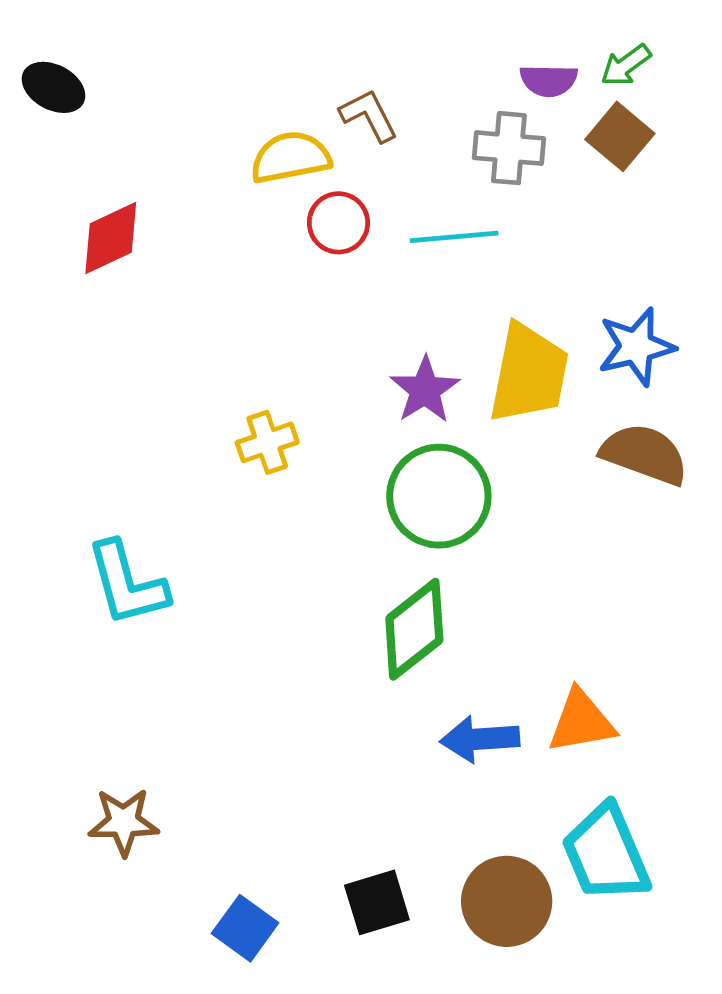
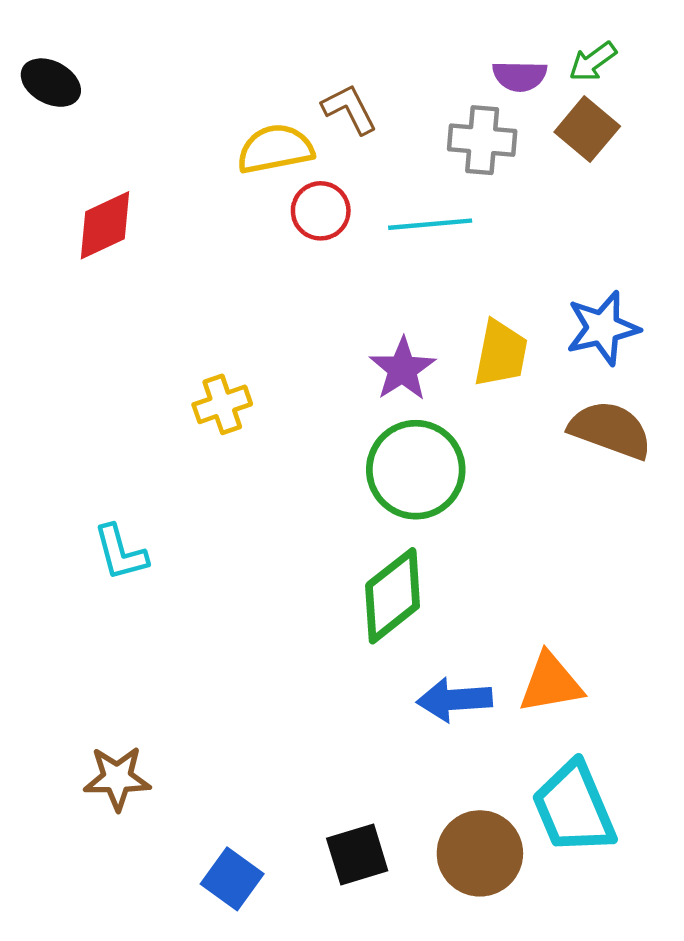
yellow trapezoid: (529, 373) -> (501, 354), size x0.7
yellow cross: (267, 442) -> (222, 404), moved
cyan L-shape: (127, 584) -> (120, 553), size x0.7

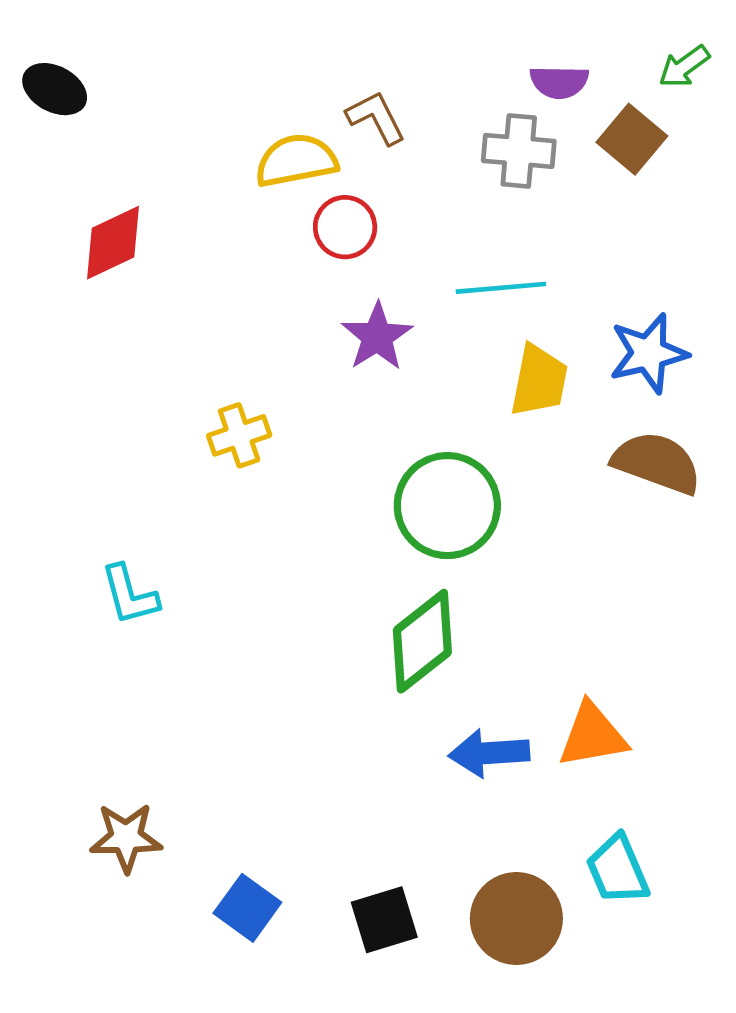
green arrow: (593, 62) -> (684, 66), moved
cyan line: (430, 224) -> (501, 288), moved
purple star: (402, 369) -> (377, 337), moved
cyan trapezoid: (574, 808) -> (618, 870), size x0.7
blue square: (232, 879) -> (247, 908), moved

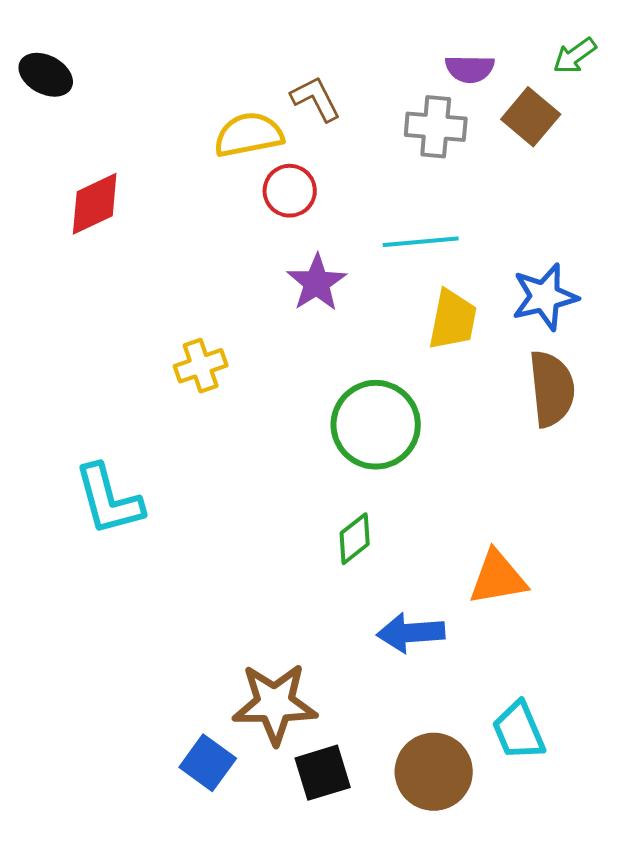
brown semicircle: (657, 463) -> (552, 389), turned 64
cyan L-shape: (130, 595) -> (109, 500), size x1.4
green diamond: (422, 641) -> (355, 539), size x0.6
orange triangle: (593, 735) -> (498, 578), moved
brown star: (126, 838) -> (275, 704), moved, size x1.4

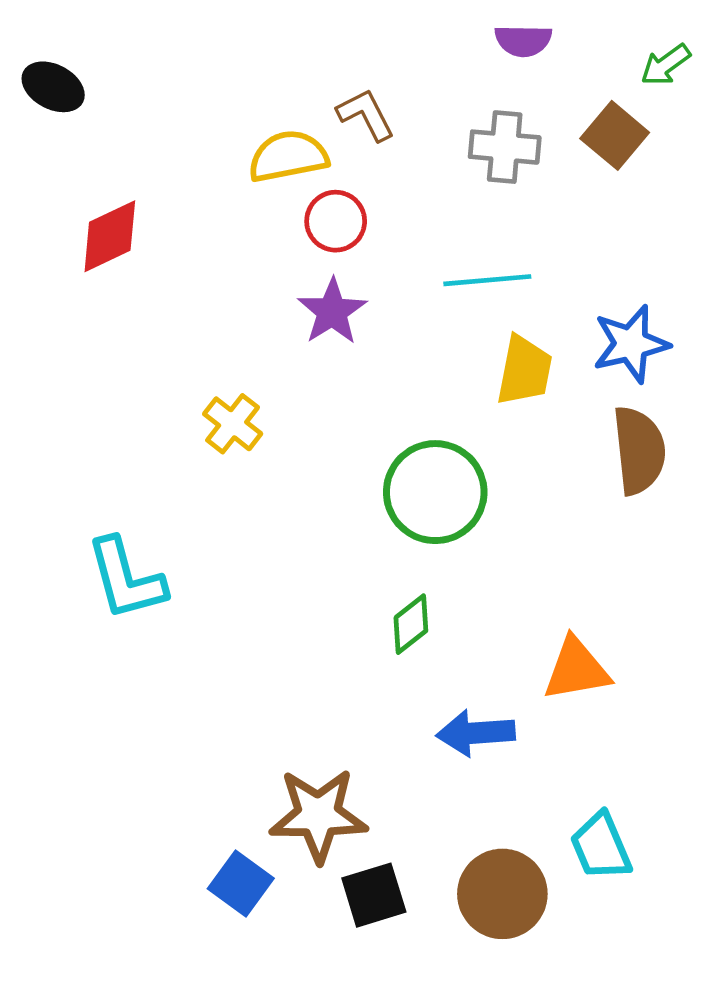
purple semicircle: (470, 69) -> (523, 41), moved
purple star: (317, 283) -> (332, 311), moved
yellow cross: (201, 366) -> (233, 424), turned -33

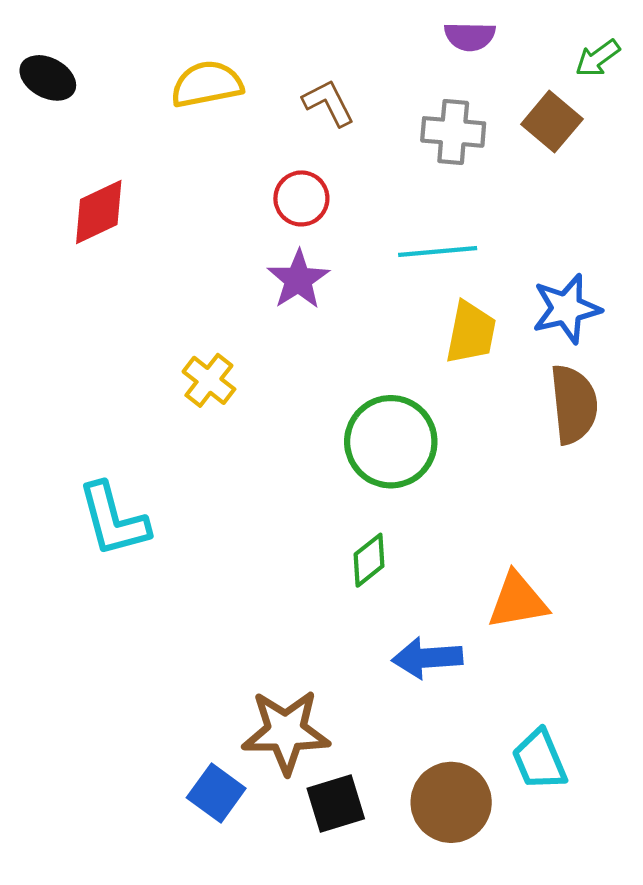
yellow semicircle: (288, 156) -> (207, 84), moved

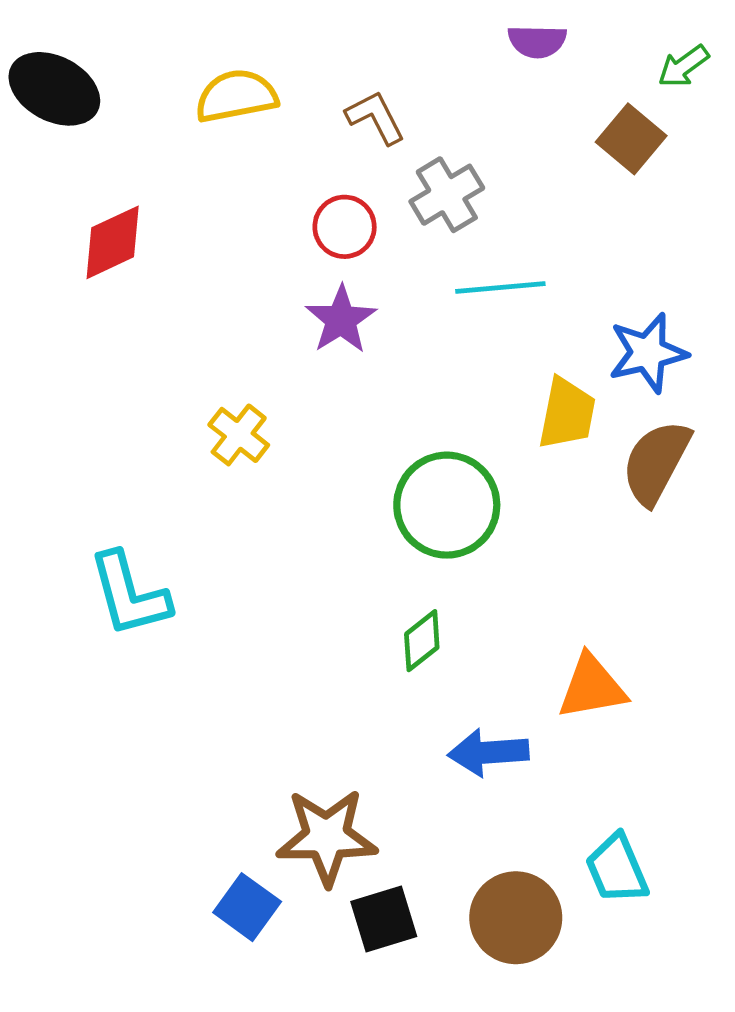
black ellipse: (48, 78) -> (54, 89), size x1.4
gray cross: (453, 132) -> (447, 195), moved, turned -36
yellow trapezoid: (471, 333) -> (567, 414), moved
brown semicircle: (574, 404) -> (656, 462), turned -146

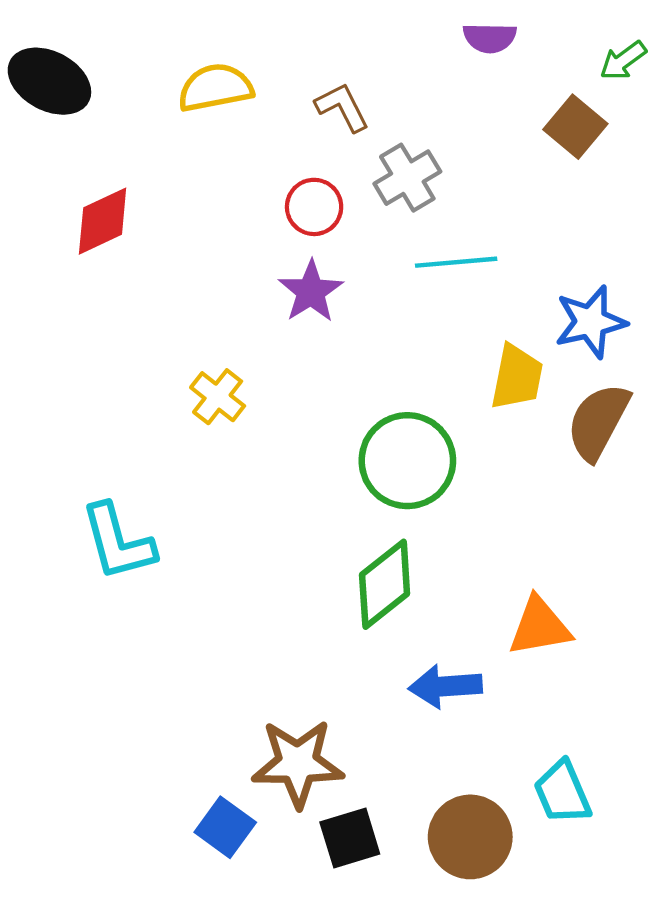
green diamond: (422, 641) -> (385, 584), size x1.6

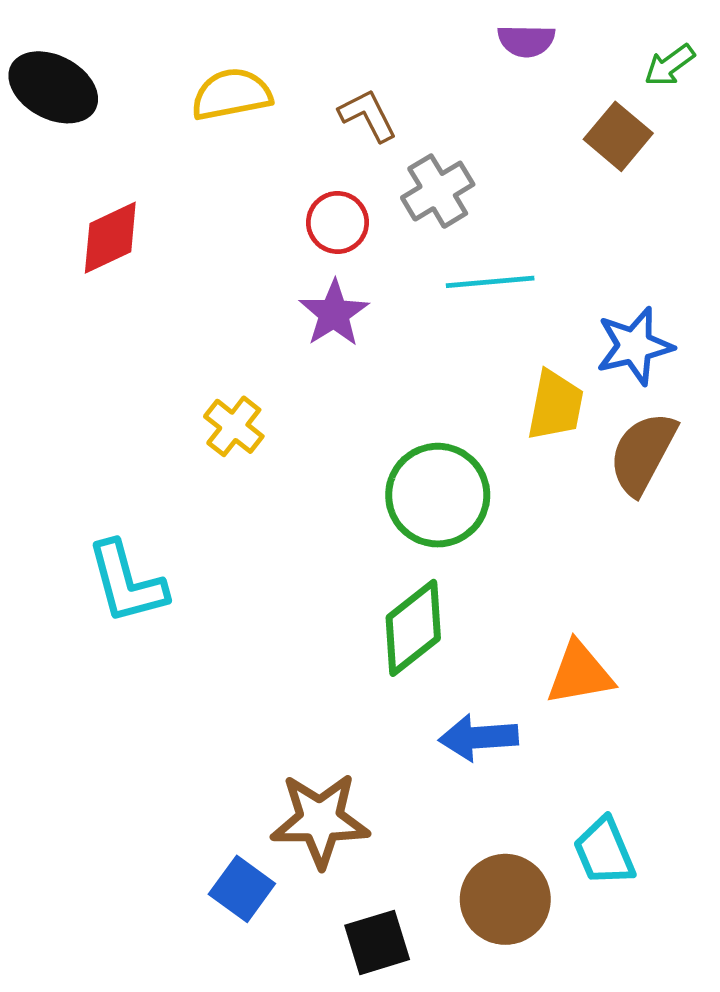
black square: (350, 838) -> (377, 942), moved

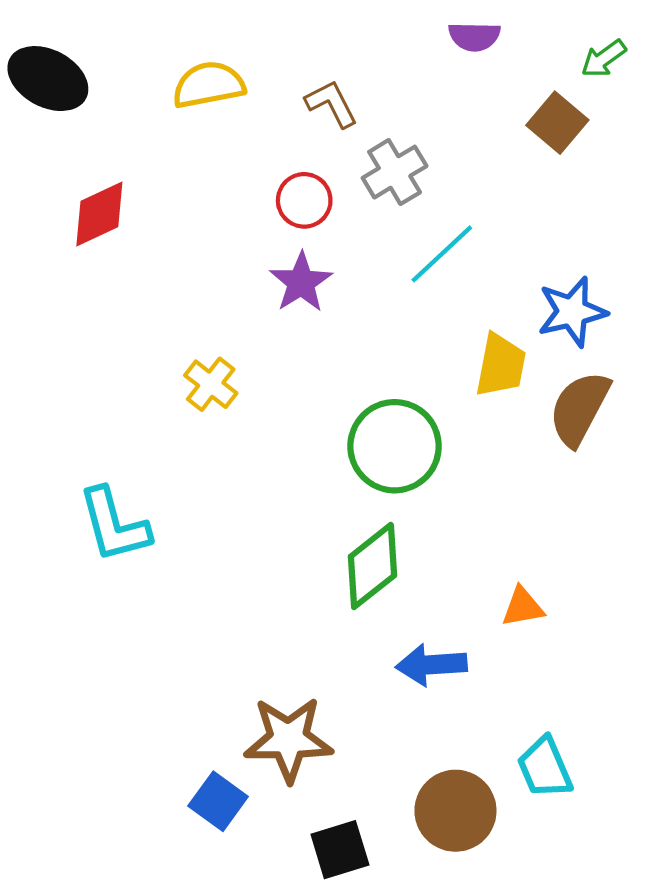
cyan line: (490, 282) -> (442, 254), turned -38
orange triangle: (580, 673) -> (523, 607), size x0.7

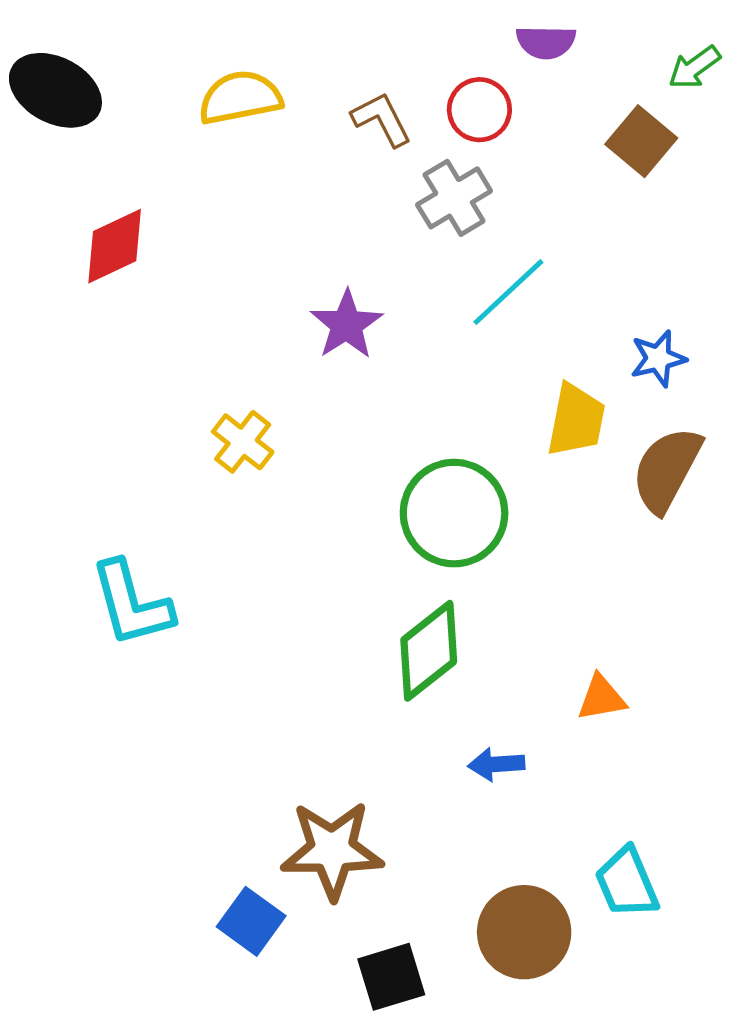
red circle: (304, 200) -> (479, 110), moved
blue star: (572, 312) -> (658, 358), size x0.7
blue arrow: (431, 665) -> (496, 764), size x0.7

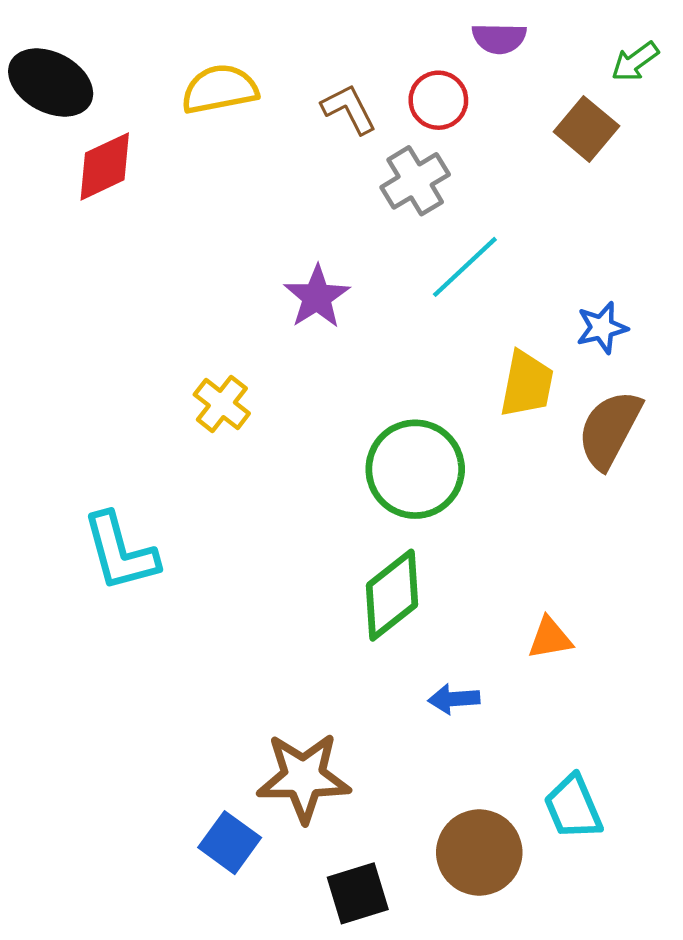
red diamond: (115, 246) -> (105, 166), moved

